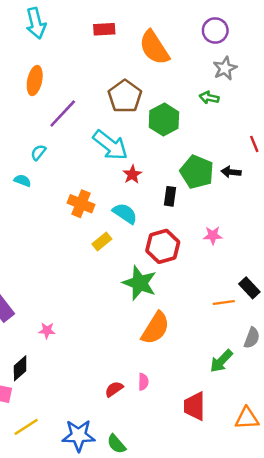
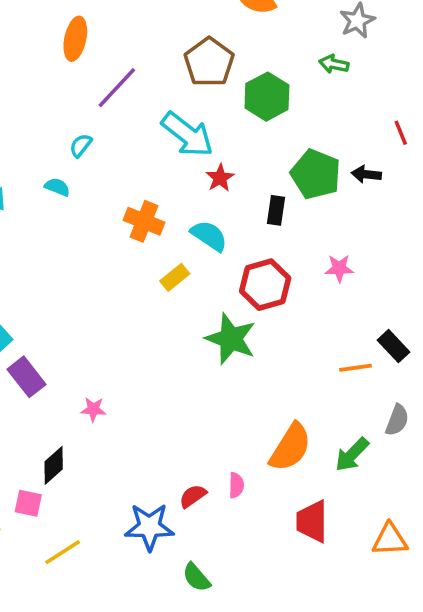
orange semicircle: (155, 328) -> (290, 447), moved
blue star: (79, 435) -> (149, 527), moved

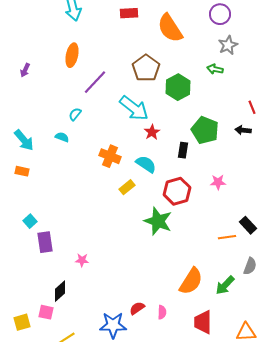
black arrow: (366, 174) -> (243, 130), moved
purple rectangle: (26, 377) -> (45, 242), turned 30
pink semicircle: (236, 485) -> (162, 312), moved

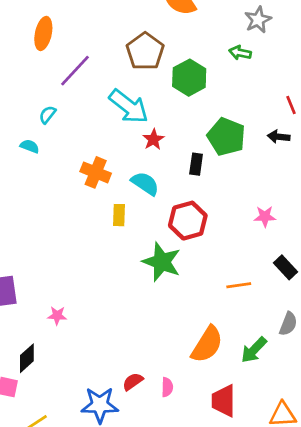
pink star: (218, 182) -> (265, 216), moved
yellow rectangle: (127, 187) -> (119, 215), turned -49
orange line: (227, 237) -> (239, 285), moved

